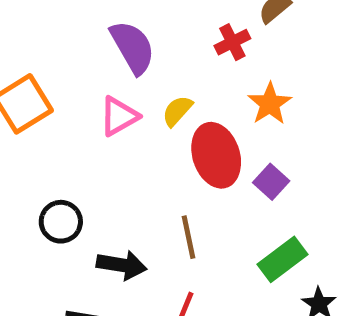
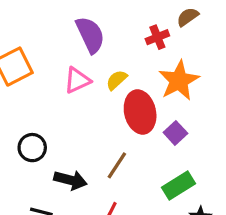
orange star: (270, 104) -> (179, 81), size x1.4
brown line: (189, 237) -> (117, 165), turned 40

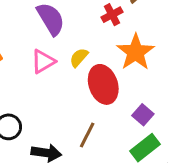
purple square: (175, 133) -> (143, 115), moved

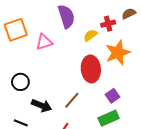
yellow semicircle: (79, 58) -> (90, 35), moved
pink triangle: (43, 61) -> (44, 42), moved

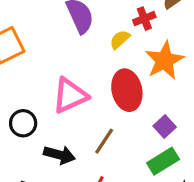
pink triangle: (44, 42) -> (70, 95), moved, size x1.4

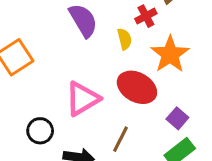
yellow semicircle: (120, 39) -> (124, 39), turned 125
red ellipse: (127, 90) -> (137, 87), turned -42

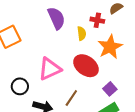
red cross: (146, 16) -> (97, 20), turned 32

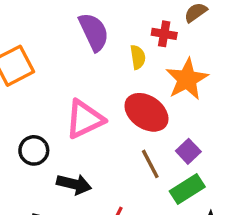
brown line: (71, 98) -> (150, 164), moved, turned -60

